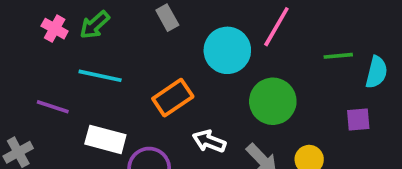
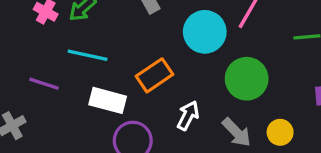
white rectangle: (105, 139) -> (108, 100), moved
white arrow: (209, 141) -> (188, 116), turned 96

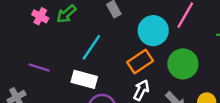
cyan line: (88, 55) -> (91, 47), moved, turned -68
orange rectangle: (155, 75) -> (140, 62), moved

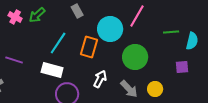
orange rectangle: (140, 62) -> (89, 47), moved, turned -40

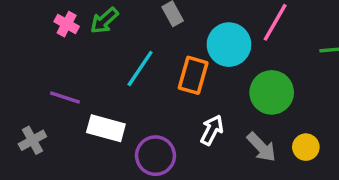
white rectangle: (52, 70) -> (106, 128), moved

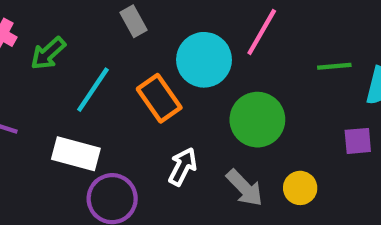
green arrow: (104, 21) -> (48, 53), moved
orange rectangle: (193, 75) -> (159, 98), turned -51
white rectangle: (106, 128) -> (76, 154), moved

